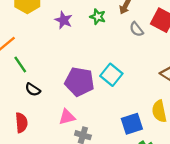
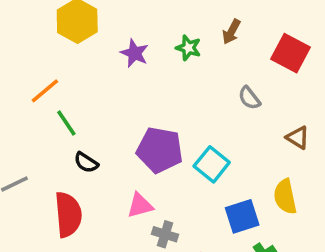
gray semicircle: (136, 29) -> (249, 98), moved
cyan square: (111, 75) -> (212, 164), moved
red semicircle: (21, 123) -> (68, 215), size x1.4

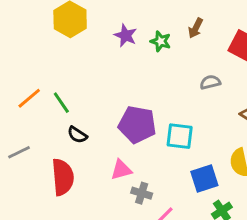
purple star: (135, 53) -> (126, 35), moved
orange line: (45, 91) -> (29, 98), moved
gray semicircle: (249, 98) -> (210, 82), turned 114
cyan square: (212, 164) -> (180, 136), turned -32

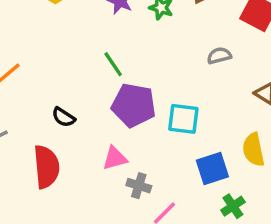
green line: (61, 103) -> (113, 64), moved

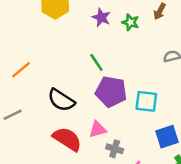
black semicircle: (64, 117) -> (61, 100), size x1.6
red semicircle: (46, 167) -> (67, 139), moved, turned -52

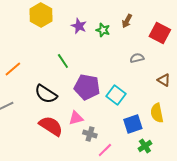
green line: (96, 62) -> (63, 61), moved
cyan square: (146, 101) -> (116, 95), turned 30

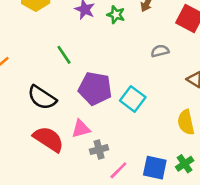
blue square: (133, 124) -> (155, 168), moved, turned 30
gray cross: (90, 134) -> (99, 150), turned -32
green cross: (145, 146) -> (185, 164), moved

